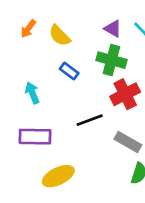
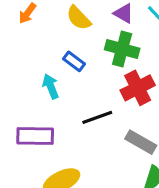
yellow semicircle: (60, 35) -> (79, 18), moved
cyan arrow: (32, 93) -> (51, 86), moved

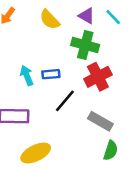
blue rectangle: (74, 61) -> (51, 74), moved, turned -42
black line: (97, 117) -> (65, 101), turned -30

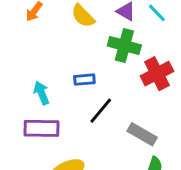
cyan arrow: (27, 75) -> (41, 93), moved
red cross: (98, 77) -> (157, 74), moved

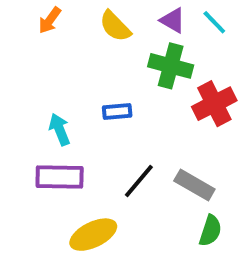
black line: (101, 111) -> (139, 181), moved

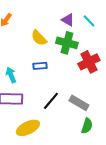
yellow semicircle: (115, 26) -> (39, 38), moved

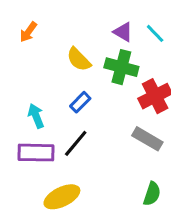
blue rectangle: (40, 66) -> (80, 102), turned -40
black line: (51, 101) -> (76, 143), moved
gray rectangle: (79, 103) -> (147, 139), moved

